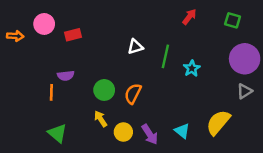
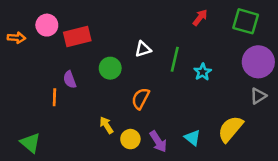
green square: (233, 20) -> (246, 21), size x1.5
red rectangle: (73, 35) -> (77, 36), size x1.5
purple semicircle: (66, 76) -> (70, 80), turned 77
green circle: (104, 90) -> (110, 68), moved
green triangle: (57, 133) -> (30, 143), moved

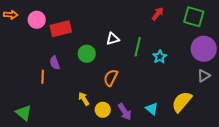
orange arrow: (16, 38) -> (11, 15), moved

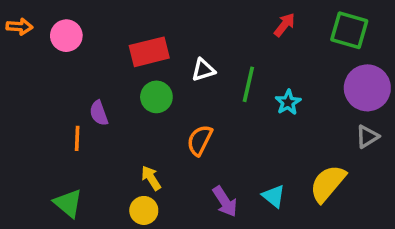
red rectangle: (61, 29) -> (149, 52), moved
yellow circle: (103, 110) -> (144, 210), moved
green triangle: (24, 113) -> (68, 203), moved

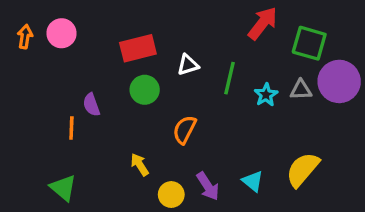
red arrow: (284, 25) -> (263, 23), size x1.5
orange arrow: (19, 27) -> (25, 37), moved, turned -85
green square: (349, 30) -> (309, 43), moved
gray triangle: (367, 137) -> (301, 90), moved, turned 30
yellow circle: (144, 210) -> (171, 195), moved

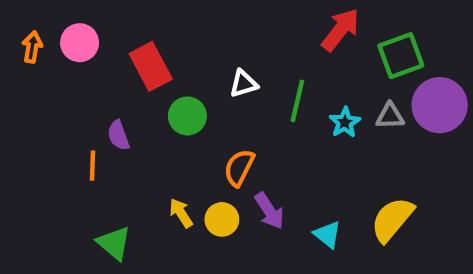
green square: (309, 43) -> (401, 56), turned -36
red rectangle: (138, 48) -> (151, 66), moved, turned 76
purple arrow: (208, 186) -> (269, 211), moved
green triangle: (63, 188) -> (114, 243), moved
yellow circle: (171, 195) -> (222, 219), moved

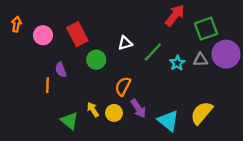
pink circle: (80, 43) -> (43, 35), moved
green line: (297, 101) -> (153, 52), turned 30
cyan triangle: (328, 235) -> (168, 121), size x1.5
green triangle: (114, 243) -> (70, 121), moved

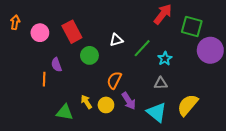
green square: (206, 29) -> (192, 27), turned 35
gray triangle: (201, 60) -> (161, 83), moved
green triangle: (70, 121) -> (65, 112), turned -30

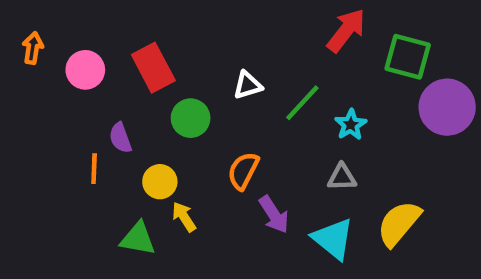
yellow circle: (106, 105) -> (160, 182), moved

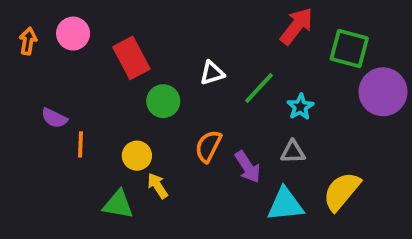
pink circle: (85, 70) -> (73, 34), moved
purple semicircle: (120, 138) -> (54, 118), moved, turned -44
purple arrow: (274, 215) -> (248, 167), moved
cyan triangle: (333, 239) -> (285, 204), turned -45

